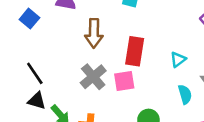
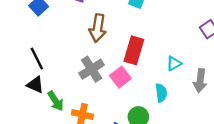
pink square: (124, 81) -> (120, 77), turned -36
cyan semicircle: (185, 94) -> (161, 93), moved

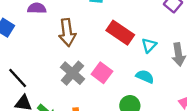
red rectangle: (134, 50) -> (120, 33), moved, turned -56
cyan semicircle: (161, 93) -> (145, 77), turned -42

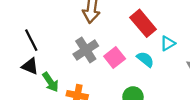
cyan semicircle: (145, 77) -> (145, 59), moved

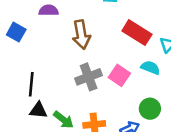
black line: (31, 40) -> (31, 84), turned 50
gray cross: (86, 50) -> (89, 77), turned 30

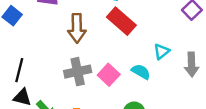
red rectangle: (137, 33) -> (121, 21), moved

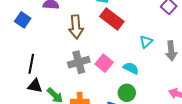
cyan semicircle: (141, 72) -> (131, 68), moved

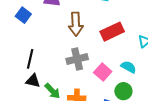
red rectangle: (112, 19) -> (112, 32), moved, turned -65
pink square: (104, 63) -> (103, 72), moved

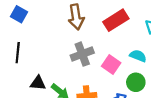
black line: (30, 59) -> (18, 53), moved

